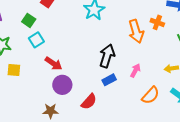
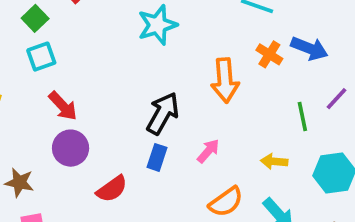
orange cross: (157, 22) -> (269, 54), moved
blue rectangle: (109, 80) -> (157, 157), turned -56
brown star: (51, 111) -> (19, 182), moved

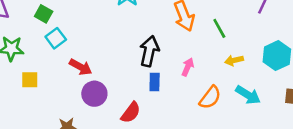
green line: (302, 117) -> (219, 28), moved

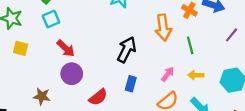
pink arrow: (188, 67) -> (168, 74), moved
blue rectangle: (155, 82) -> (131, 84), moved

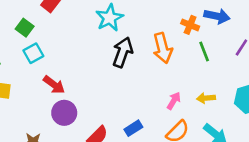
green line: (190, 45) -> (204, 52), moved
black arrow: (127, 50) -> (123, 52), moved
blue rectangle: (131, 84) -> (133, 128), moved, turned 49

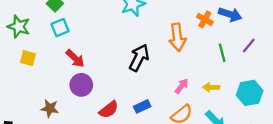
black arrow: (123, 52) -> (139, 58), moved
green line: (204, 52) -> (222, 53), moved

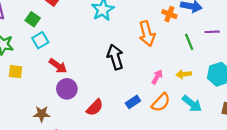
purple line: (249, 45) -> (212, 32), turned 56
black arrow: (139, 58) -> (115, 57), turned -35
blue rectangle: (142, 106) -> (133, 102), moved

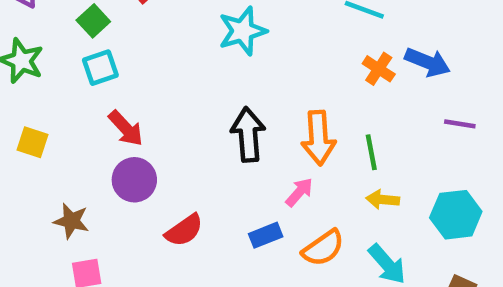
orange arrow: (147, 34) -> (318, 138), moved
green line: (189, 42) -> (371, 152), moved
yellow square: (16, 72) -> (32, 142), moved
pink arrow: (157, 77) -> (299, 192), moved

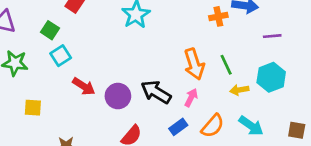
orange cross: (379, 69) -> (218, 16), turned -30
black arrow: (248, 135) -> (156, 92), moved, turned -40
purple circle: (134, 180) -> (118, 96), moved
cyan hexagon: (456, 215) -> (271, 77), moved

